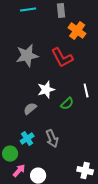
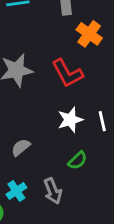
white star: (46, 90) -> (70, 120), moved
green semicircle: (67, 104) -> (78, 160), moved

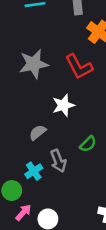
white star: (70, 120) -> (63, 105), moved
gray arrow: (53, 191) -> (58, 161), moved

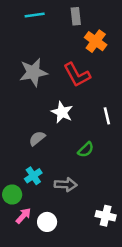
white star: (63, 105) -> (62, 112), turned -30
gray arrow: (58, 161) -> (66, 185), moved, turned -65

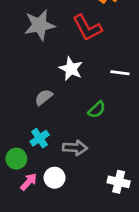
white line: (107, 116) -> (120, 73), turned -70
white circle: (47, 222) -> (55, 178), moved

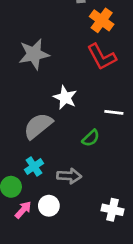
red L-shape: (87, 28) -> (102, 57), moved
white line: (120, 73) -> (114, 112), moved
gray semicircle: (44, 97) -> (38, 126), size x1.6

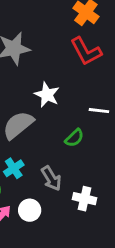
gray arrow: (69, 176) -> (51, 178), turned 55
white cross: (112, 210) -> (84, 199), moved

